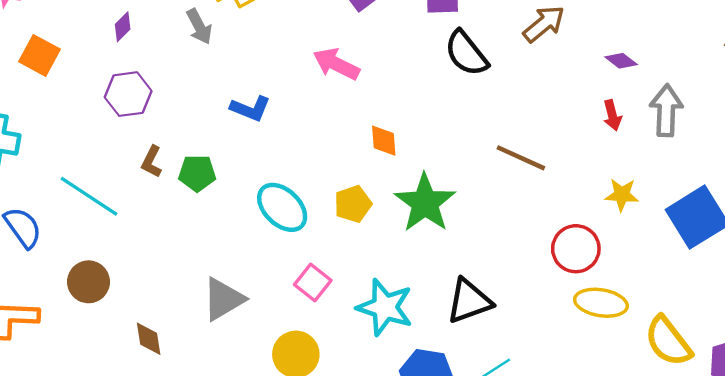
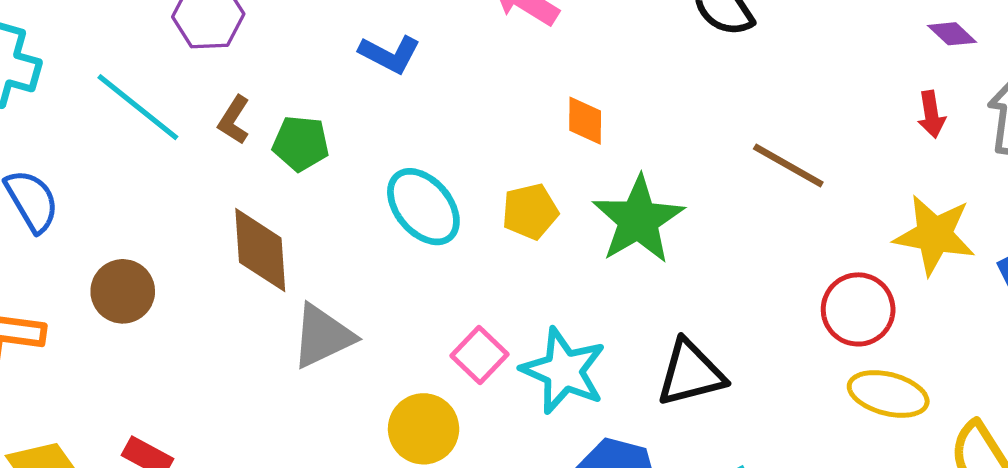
yellow star: (622, 195) -> (934, 235), size x1.6
cyan line: (89, 196) -> (138, 107), moved
pink square: (313, 283) -> (479, 355), moved
brown diamond: (149, 339) -> (260, 250), moved, size x1.6

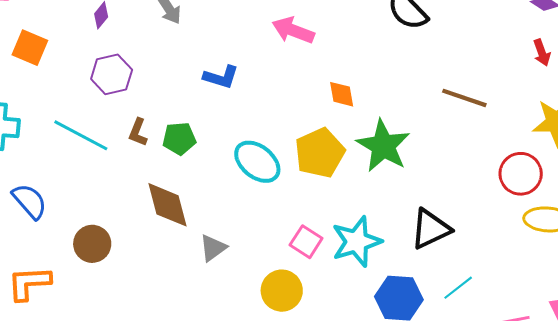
yellow pentagon: (530, 211) -> (320, 153), size x1.5
gray triangle: (323, 336) -> (213, 248), size x0.7
cyan star: (564, 371) -> (357, 242), turned -30

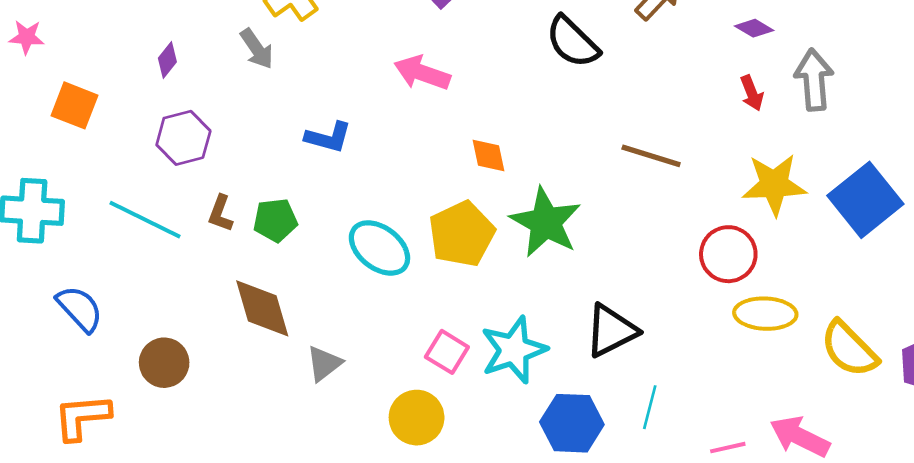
cyan line: (458, 288) -> (650, 407), turned -36

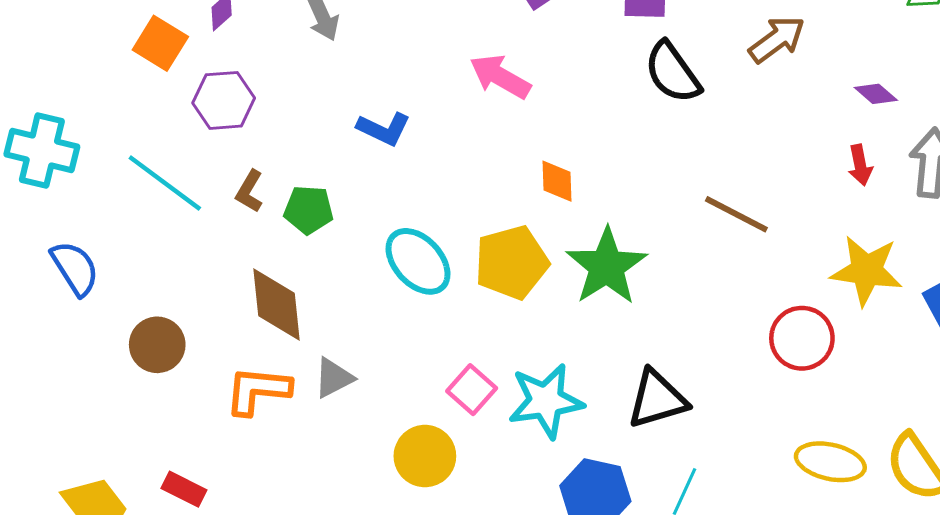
orange square: (74, 105) -> (160, 43), moved
yellow ellipse: (765, 314) -> (830, 462), moved
orange L-shape: (82, 417) -> (258, 390), moved

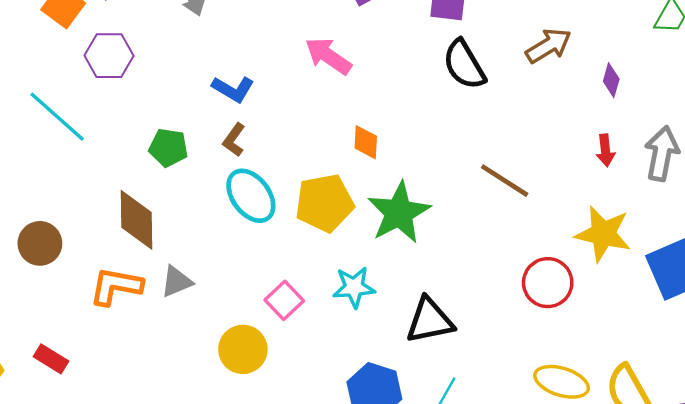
purple diamond: (876, 94) -> (611, 80), moved, turned 60
brown L-shape: (249, 191) -> (234, 140), moved
cyan star: (546, 401) -> (354, 287), moved, size x0.7

